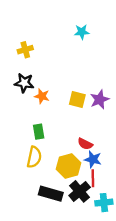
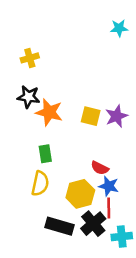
cyan star: (82, 32) -> (119, 28), moved
orange star: (42, 96) -> (49, 112), size x1.5

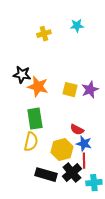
cyan star: (119, 28) -> (77, 26), moved
yellow cross: (30, 58) -> (44, 34), moved
green rectangle: (45, 154) -> (35, 119), size x1.5

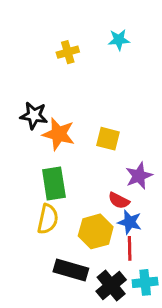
purple star: (90, 90) -> (139, 176), moved
black cross: (72, 173) -> (111, 285), moved

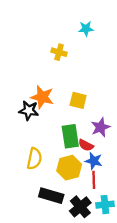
yellow cross: (68, 52) -> (59, 52), moved, turned 32
black star: (34, 115) -> (29, 110), moved
green rectangle: (54, 183) -> (70, 136), moved

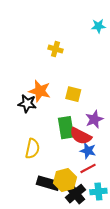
cyan star: (86, 29) -> (98, 26), moved
red semicircle: (86, 145) -> (81, 136), size x1.5
yellow hexagon: (69, 168) -> (65, 180), moved
red line: (94, 180) -> (88, 168), turned 63

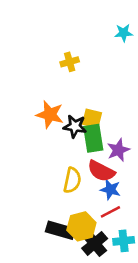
yellow cross: (55, 49) -> (70, 62), turned -32
black star: (27, 104) -> (75, 126), moved
green rectangle: (66, 128) -> (93, 138), moved
yellow semicircle: (32, 149) -> (72, 180), moved

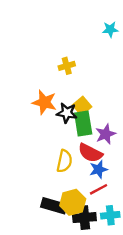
yellow cross: (70, 62) -> (67, 66), moved
yellow square: (92, 118) -> (82, 106), turned 36
blue star: (110, 190) -> (99, 169), turned -30
black cross: (95, 243) -> (84, 218), turned 35

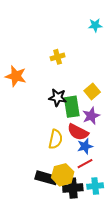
orange star: (44, 102) -> (16, 76), moved
yellow square: (82, 106) -> (92, 91), moved

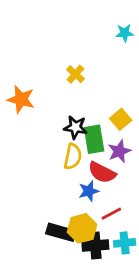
yellow cross: (58, 57) -> (75, 74), turned -32
yellow semicircle: (56, 139) -> (73, 157), moved
blue star: (85, 146) -> (89, 191), moved

